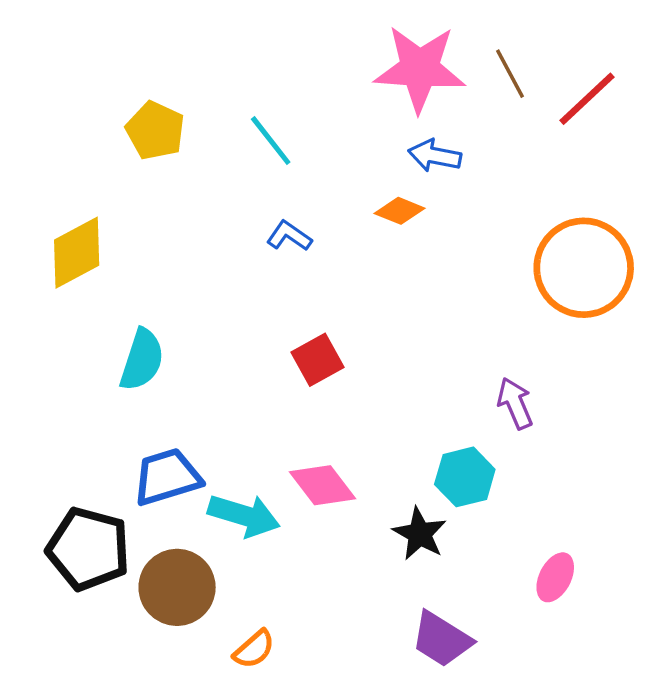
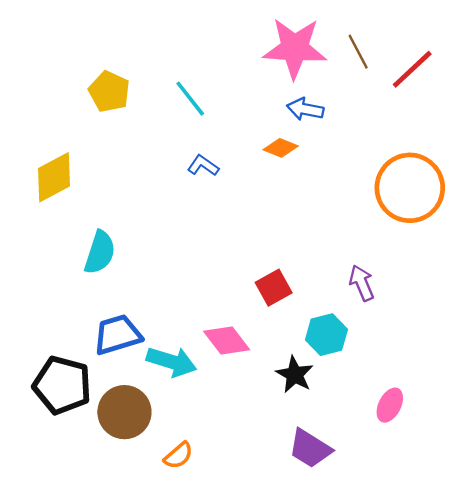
red square: (318, 360) -> (274, 288), moved

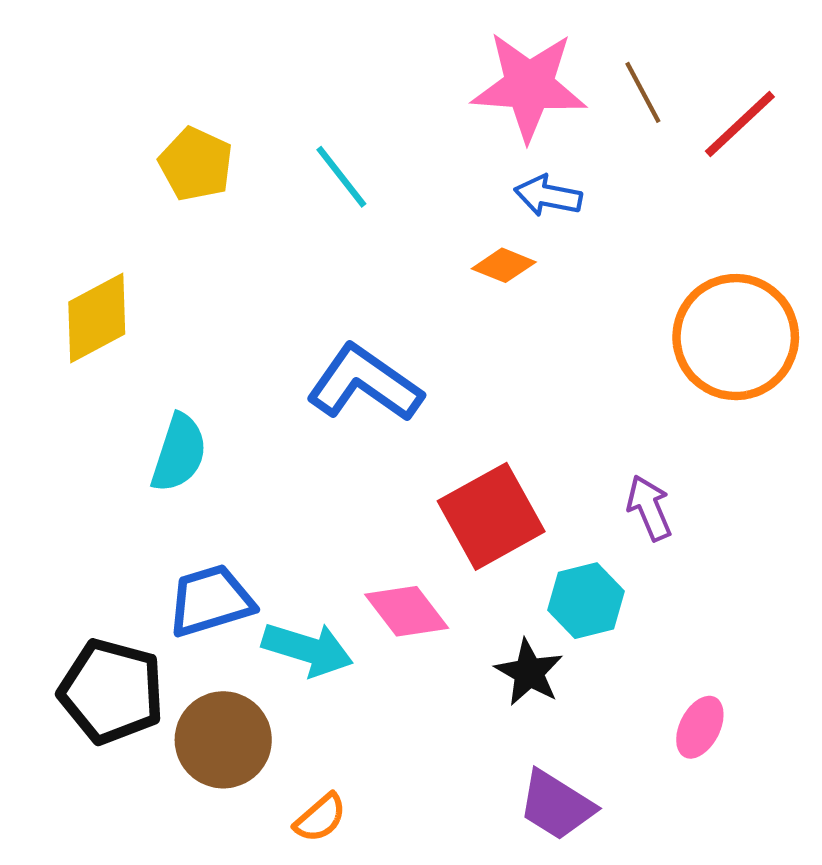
blue L-shape: (203, 166) -> (365, 383), moved, size x2.0
red square: (274, 288) -> (491, 516), size x1.6

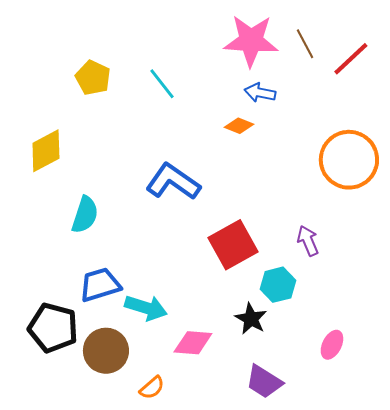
pink diamond: (407, 611) -> (193, 343), moved, turned -48

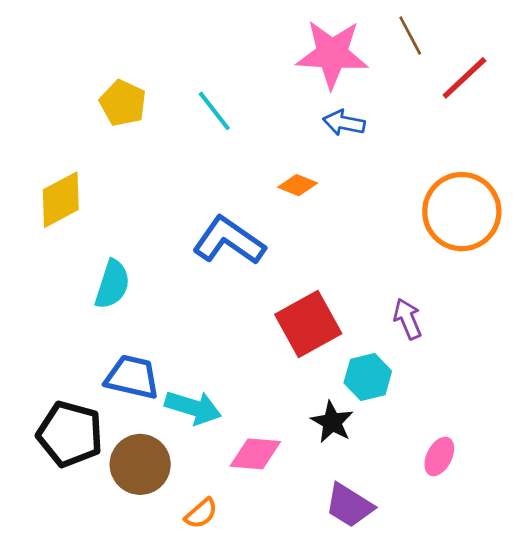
brown line: (305, 44) -> (410, 36), moved
orange diamond: (239, 126) -> (298, 185), moved
blue trapezoid: (100, 285) -> (132, 377), turned 30

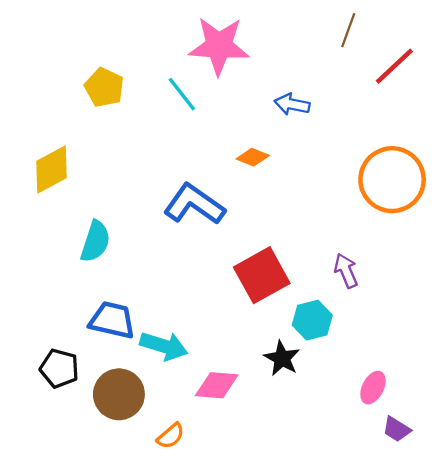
brown line: (410, 36) -> (348, 30), turned 48
pink star: (332, 54) -> (219, 46), moved
black pentagon: (70, 434) -> (59, 368), size x0.7
purple trapezoid: (349, 505) -> (397, 429), moved, size x0.7

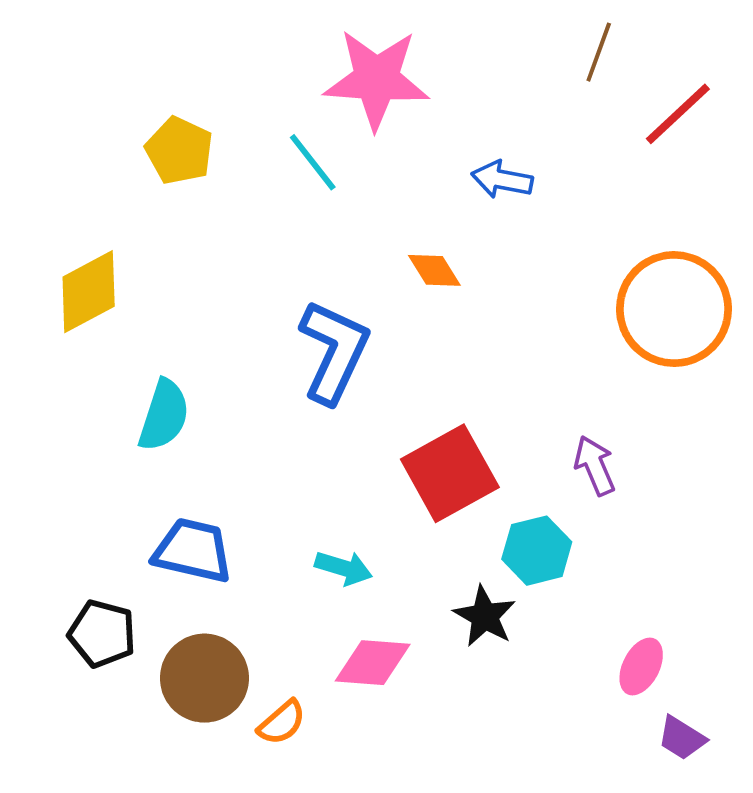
orange diamond: (253, 157) -> (434, 270), turned 36
blue L-shape: (194, 204) -> (334, 352), turned 80
cyan arrow: (164, 346) -> (344, 568), moved, size x0.7
orange semicircle: (171, 436) -> (282, 723), moved

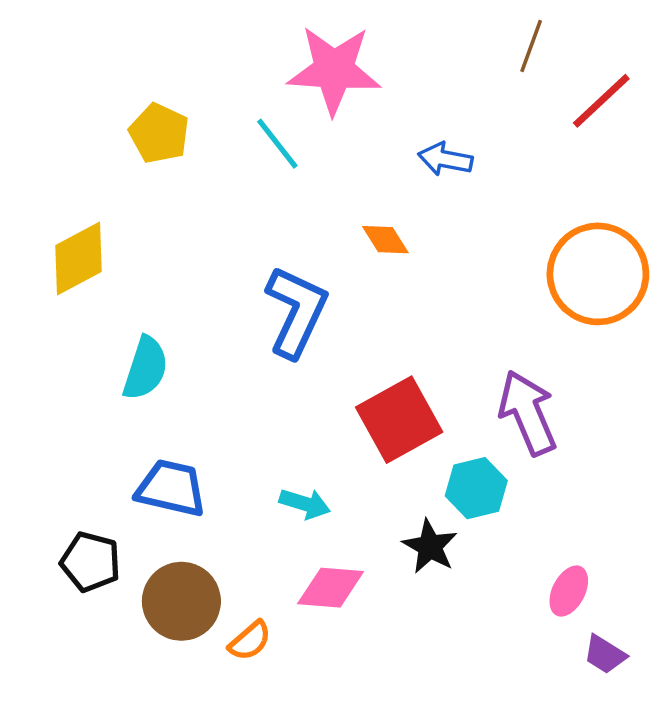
purple arrow: (595, 466) -> (528, 413), size x1.6

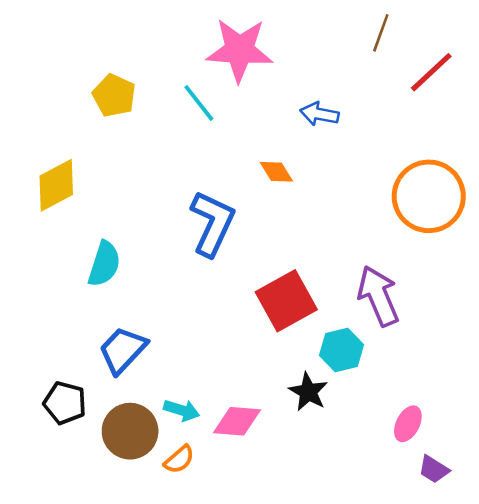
blue trapezoid: (171, 488) -> (123, 350), turned -60
cyan arrow: (305, 504) -> (182, 410), moved

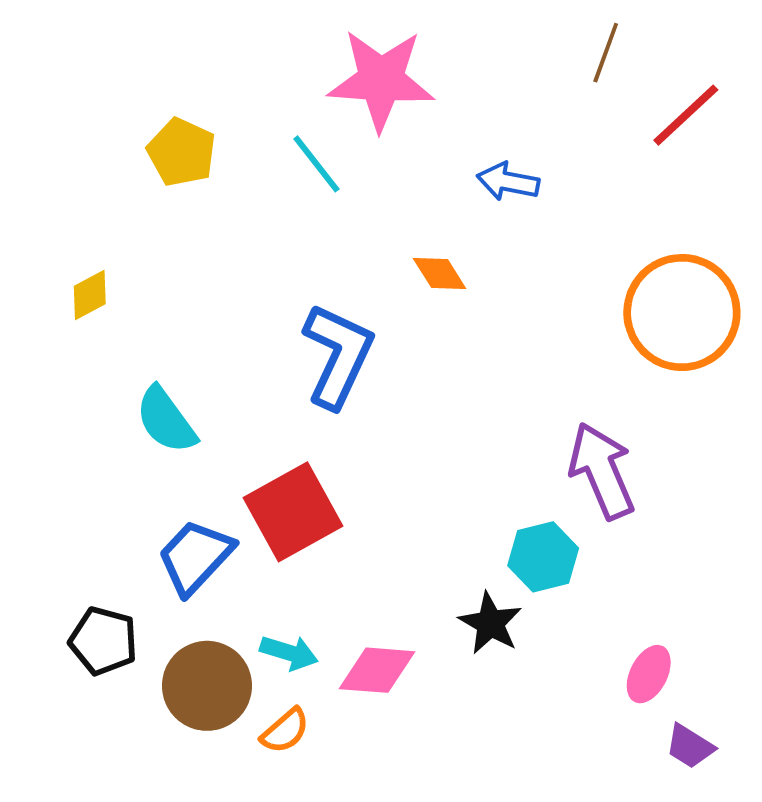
yellow diamond: (56, 185) -> (90, 295), size x0.6
cyan semicircle: (104, 264) -> (166, 420), turned 126
red square: (286, 301) -> (293, 512), moved

